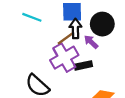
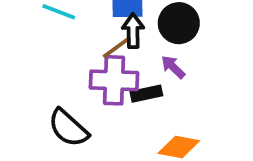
purple arrow: (91, 42) -> (173, 67), moved
purple cross: (64, 58) -> (114, 80), turned 32

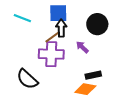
black circle: (179, 23) -> (97, 24), moved
black rectangle: (146, 94) -> (93, 75), moved

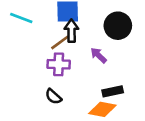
purple cross: (51, 54) -> (59, 64), size x0.7
black semicircle: (27, 79) -> (53, 97), moved, size x0.6

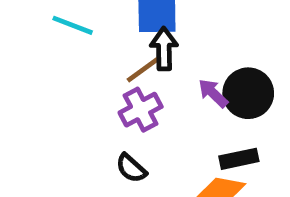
black circle: (118, 26) -> (248, 93), moved
purple cross: (59, 64) -> (141, 110), turned -30

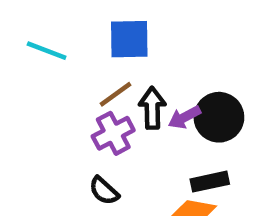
black arrow: (164, 49) -> (152, 108), moved
purple arrow: (213, 93) -> (184, 117), turned -72

